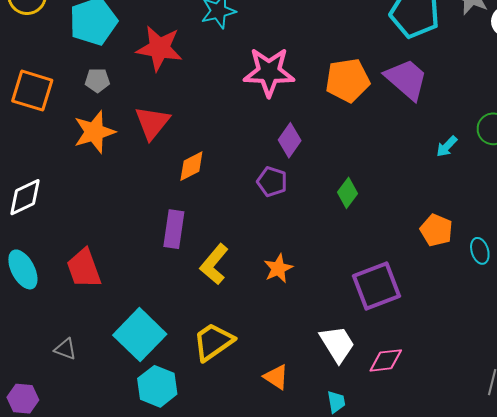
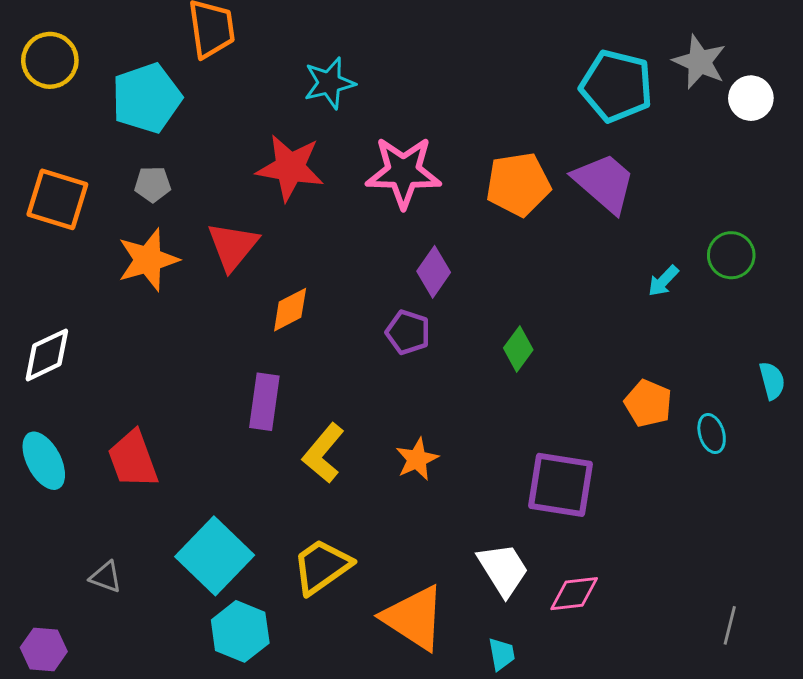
red star: (159, 48) -> (290, 168), moved
purple square: (376, 286) -> (561, 485), turned 30
orange triangle: (276, 377) -> (414, 618), size x1.8

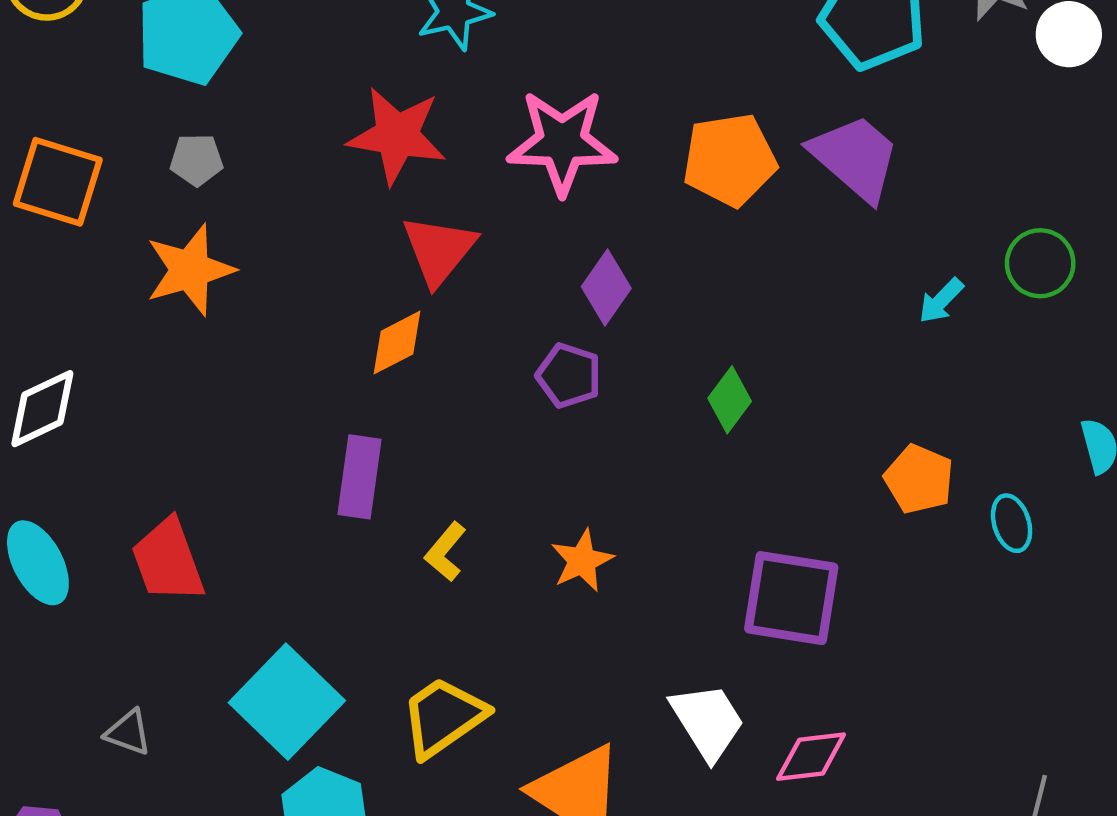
red triangle: (233, 246) -> (439, 250), moved
yellow L-shape: (323, 453) -> (445, 552), size x0.7

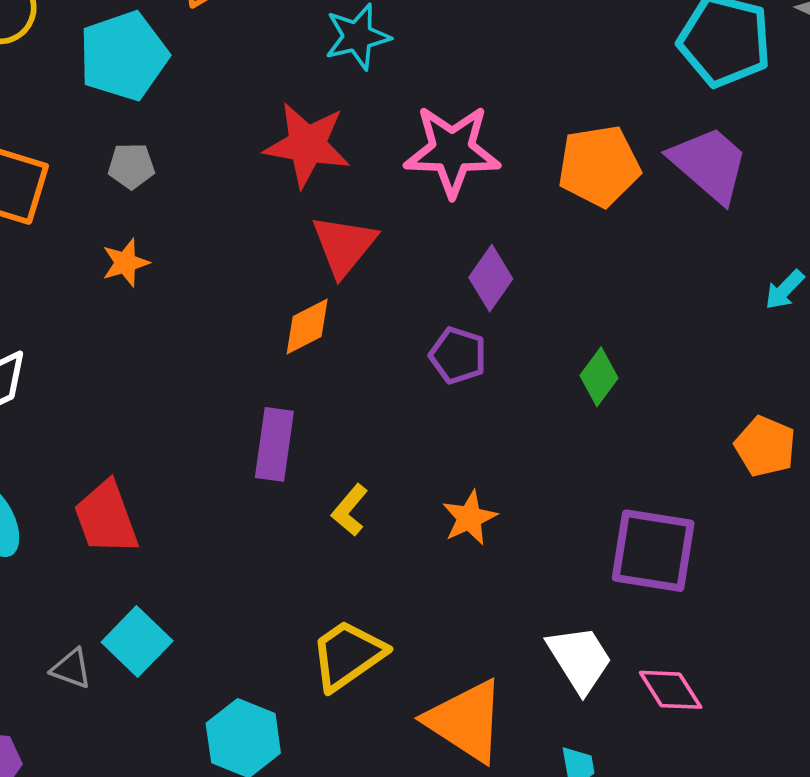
orange star: (190, 270) -> (125, 263), size x0.6
cyan square: (287, 702) -> (137, 642), moved, size x0.7
pink diamond: (811, 757) -> (671, 690), turned 64

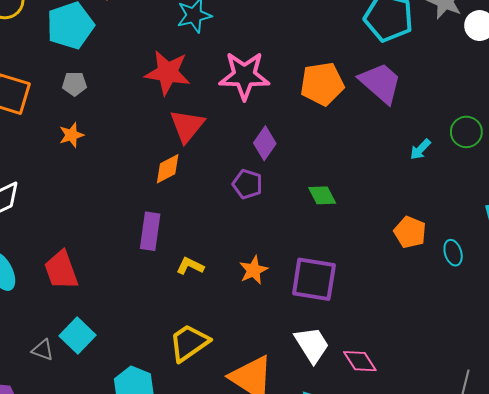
green diamond: (599, 377) -> (322, 195), turned -64
yellow L-shape: (350, 510) -> (190, 266), turned 76
purple square: (653, 551) -> (314, 279), moved

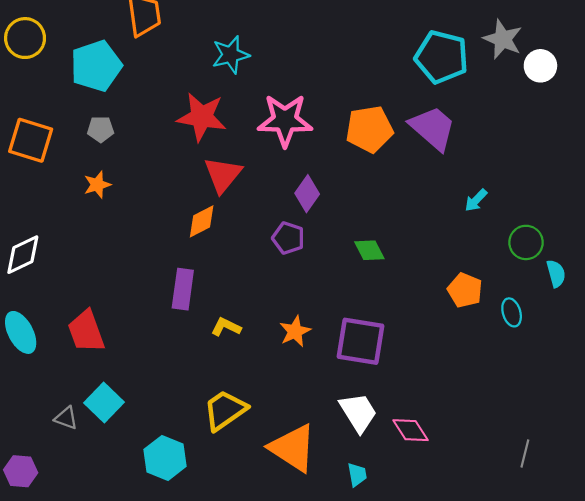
green circle: (466, 132) -> (526, 242), moved

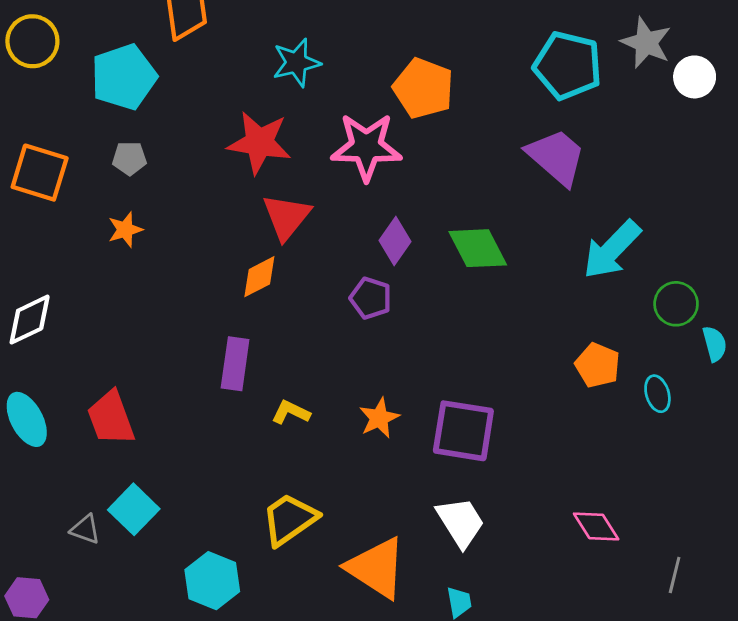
orange pentagon: (369, 129) -> (423, 88), moved, turned 30
cyan arrow: (476, 200) -> (612, 250), size x2.0
green diamond: (369, 250) -> (478, 248), moved, size x1.5
pink diamond: (410, 430) -> (596, 526), moved

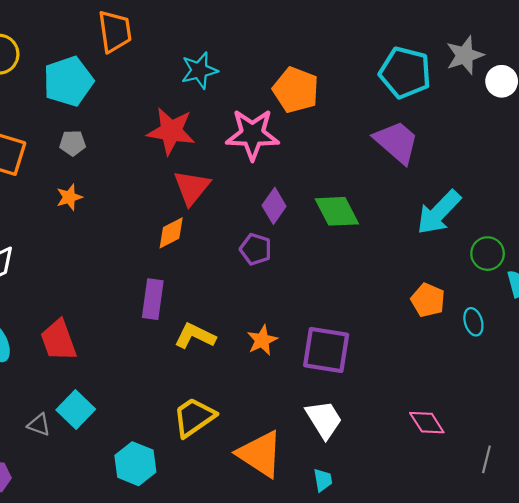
gray star: (646, 43) -> (465, 55), turned 30
yellow L-shape: (291, 412) -> (195, 336), size x1.4

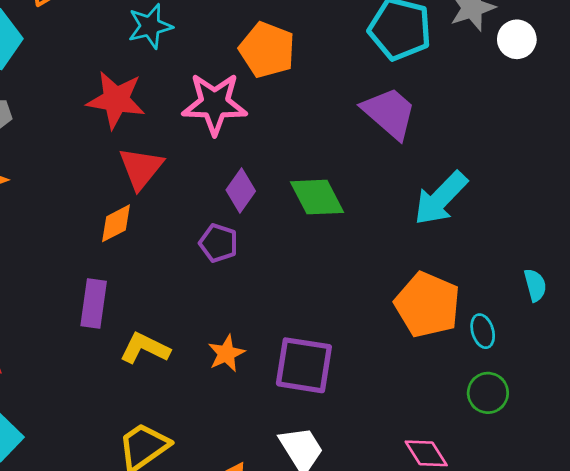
green circle: (488, 254) -> (488, 393), moved
orange pentagon: (428, 300) -> (427, 305), size x1.6

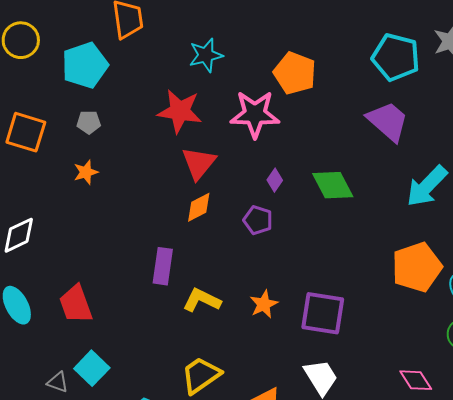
purple diamond: (241, 190) -> (275, 180), size x0.7
orange diamond: (116, 223) -> (199, 207), moved
orange pentagon: (427, 305) -> (417, 267), turned 30

